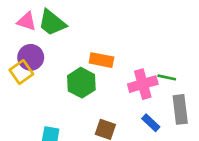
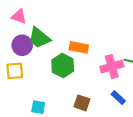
green trapezoid: (52, 23) -> (39, 38), moved
yellow square: (21, 72) -> (15, 71), moved, turned 30

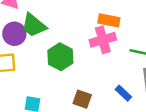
orange rectangle: (79, 47) -> (109, 20), moved
pink cross: (112, 67) -> (103, 40), moved

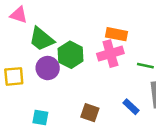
purple circle: (14, 34) -> (48, 68), moved
green hexagon: (60, 57) -> (71, 55), moved

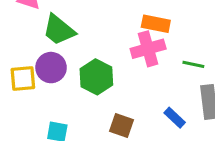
green hexagon: (71, 55) -> (96, 77), moved
purple circle: (48, 68) -> (51, 68), moved

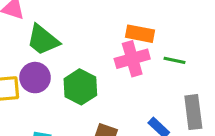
green line: (193, 64) -> (174, 60), moved

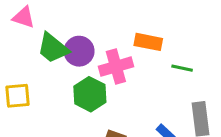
pink cross: (132, 59) -> (116, 67), moved
purple circle: (35, 78) -> (79, 51), moved

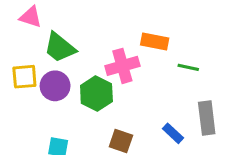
purple circle: (79, 51) -> (55, 86), moved
yellow square: (18, 96) -> (24, 77), moved

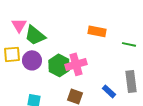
pink triangle: (31, 17) -> (19, 25), moved, turned 42
pink cross: (122, 66) -> (76, 64), moved
green line: (188, 67) -> (129, 44), moved

